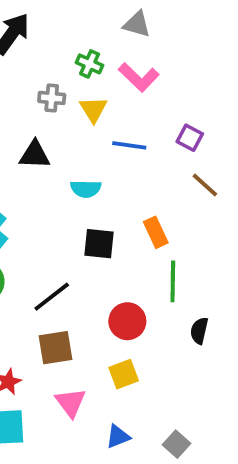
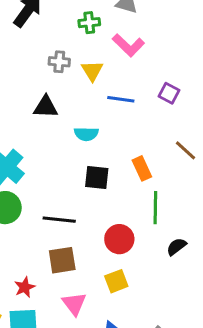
green cross: (90, 64) -> (89, 23), moved, turned -30
brown line: (205, 185) -> (185, 150), moved
black line: (52, 297) -> (59, 220), turned 44
black semicircle: (199, 331) -> (176, 247), turned 40

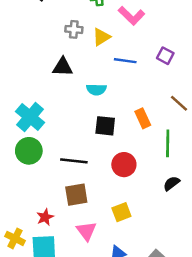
yellow triangle: (92, 71) -> (101, 37), turned 30
green line: (155, 208) -> (168, 143), moved
red circle: (119, 239) -> (124, 165), moved

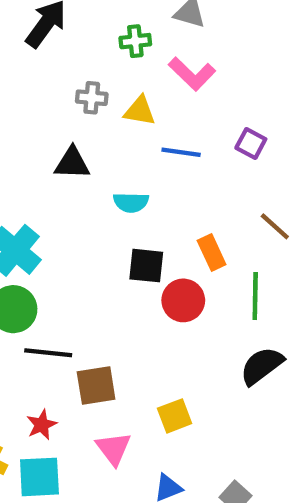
yellow triangle: (101, 37) -> (140, 111), turned 42
black line: (74, 161) -> (48, 353), moved
red circle: (124, 165) -> (183, 300), moved
black semicircle: (171, 183) -> (262, 366), size x1.5

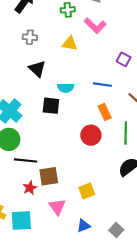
gray cross: (92, 98) -> (30, 37), moved
blue line: (181, 152) -> (103, 85), moved
black triangle: (72, 163) -> (37, 69), turned 42
black square: (146, 266) -> (51, 106), moved
red star: (42, 425) -> (30, 188), moved

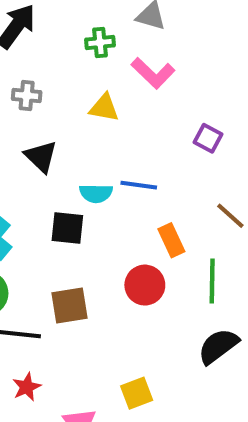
blue line: (103, 85) -> (139, 185), moved
brown square: (49, 176) -> (69, 305), moved

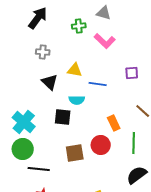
yellow triangle: (104, 108) -> (75, 70), moved
purple square: (208, 138) -> (132, 73), turned -32
blue line: (139, 185) -> (98, 84), moved
brown square: (69, 305) -> (75, 153), moved

